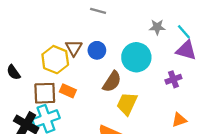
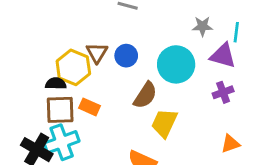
cyan line: (184, 32) -> (236, 32), turned 49
purple triangle: (186, 50) -> (223, 56), moved
black semicircle: (13, 72) -> (56, 84), moved, turned 126

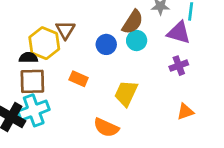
blue circle: (126, 56) -> (106, 44), moved
cyan circle: (176, 64) -> (137, 40), size x0.6
brown semicircle: (145, 95) -> (133, 22), moved
orange rectangle: (90, 107) -> (79, 79), moved

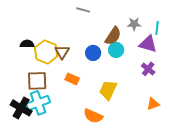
brown triangle: (65, 30) -> (62, 52), moved
black semicircle: (28, 58) -> (27, 44), moved
purple cross: (179, 66) -> (148, 69), turned -32

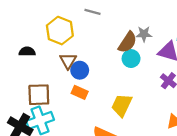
gray star: (134, 24) -> (144, 34), moved
yellow hexagon: (46, 52) -> (60, 31), moved
blue circle: (93, 53) -> (80, 70), moved

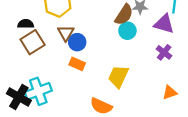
brown square: (39, 95) -> (33, 42), moved, turned -30

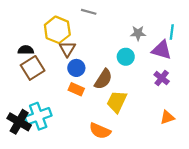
brown semicircle: (124, 15) -> (103, 79), moved
brown triangle: (66, 33) -> (67, 49), moved

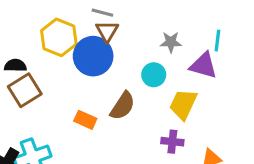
brown triangle: (67, 49) -> (107, 31), moved
blue circle: (76, 68) -> (93, 56), moved, size x1.6
purple cross: (162, 78) -> (172, 142), moved, turned -32
yellow trapezoid: (117, 102) -> (183, 104), moved

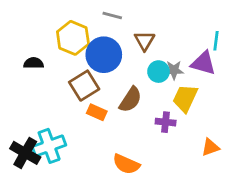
brown triangle: (107, 31) -> (144, 41), moved
gray star: (171, 42) -> (174, 70), moved
brown square: (25, 90) -> (84, 86), moved
purple cross: (172, 142) -> (166, 122), moved

